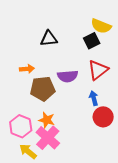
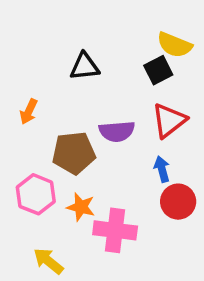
orange arrow: (27, 69) -> (29, 112), moved, turned 120
pink hexagon: (21, 126) -> (36, 194), moved
pink cross: (48, 138) -> (115, 230), moved, turned -35

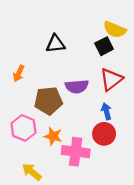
red circle: (178, 202) -> (104, 134), moved

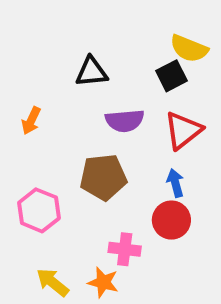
purple semicircle: (77, 86) -> (125, 121), moved
brown pentagon: (48, 101) -> (103, 177), moved
orange star: (53, 136) -> (103, 282), moved
pink cross: (76, 152) -> (125, 249), size x0.7

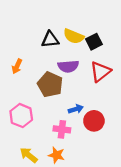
yellow semicircle: (189, 49) -> (74, 36), moved
brown pentagon: (103, 177) -> (50, 84), moved, turned 30
blue arrow: (175, 183) -> (76, 109), moved, turned 88
pink cross: (125, 249) -> (62, 129), moved

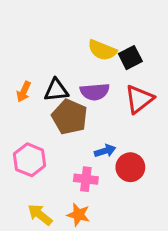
black triangle: (50, 40) -> (56, 90), moved

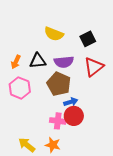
yellow semicircle: (102, 50) -> (54, 34), moved
brown pentagon: (70, 117) -> (59, 84), moved
pink hexagon: (30, 160) -> (20, 88), moved
red circle: (130, 167) -> (74, 116), moved

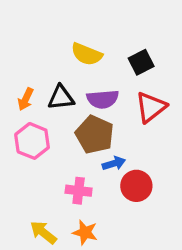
red circle: (74, 116) -> (136, 186), moved
pink cross: (58, 121) -> (79, 191), moved

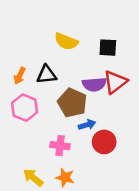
black square: (141, 62) -> (108, 48), turned 30
purple semicircle: (103, 99) -> (94, 84), moved

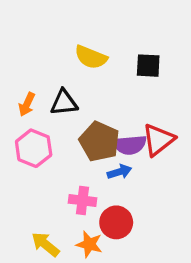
red triangle: (115, 82) -> (158, 140), moved
purple semicircle: (94, 84) -> (130, 145), moved
red circle: (104, 142) -> (116, 222), moved

